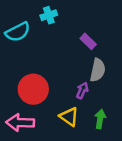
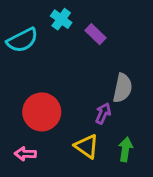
cyan cross: (49, 15) -> (61, 19), turned -35
purple rectangle: (88, 41) -> (96, 34), moved
pink arrow: (20, 123) -> (25, 154), size x0.6

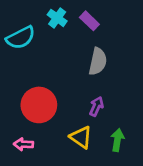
purple rectangle: (96, 34) -> (89, 21), moved
gray semicircle: (123, 88) -> (98, 61), moved

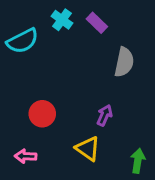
gray semicircle: (98, 61) -> (124, 62), moved
red circle: (39, 105) -> (42, 114), size x0.7
green arrow: (117, 140) -> (138, 161), moved

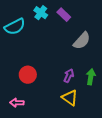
gray semicircle: (124, 62) -> (82, 41), turned 30
yellow triangle: (88, 149) -> (70, 98), moved
green arrow: (138, 161) -> (91, 77), moved

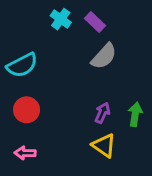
cyan semicircle: (15, 27) -> (22, 65), moved
gray semicircle: (82, 41) -> (104, 56), moved
red circle: (28, 75) -> (27, 110), moved

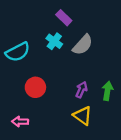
cyan cross: (61, 19) -> (54, 41), moved
purple rectangle: (95, 22) -> (64, 18), moved
red circle: (27, 110) -> (35, 87), moved

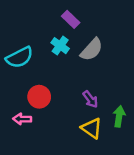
purple arrow: (81, 90) -> (90, 99), turned 119
green arrow: (107, 91) -> (119, 116), moved
pink arrow: (20, 122) -> (22, 119), moved

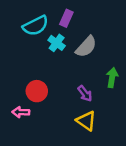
purple rectangle: (71, 19) -> (66, 18), turned 70
cyan semicircle: (20, 57) -> (36, 26), moved
green arrow: (119, 116) -> (112, 78), moved

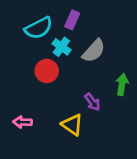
red circle: (37, 91) -> (47, 71), moved
yellow triangle: (86, 121) -> (72, 125), moved

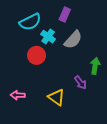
purple rectangle: (72, 20) -> (65, 15), moved
purple arrow: (92, 102) -> (80, 83), moved

